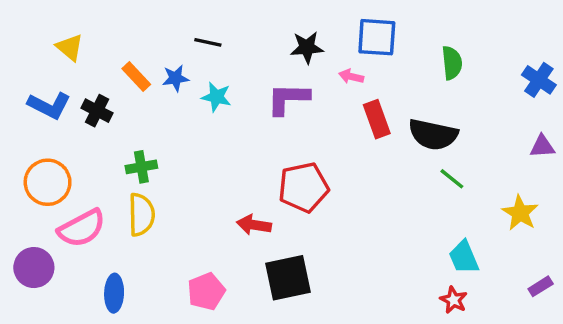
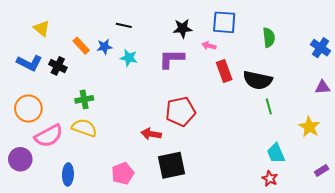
green line: (452, 179) -> (269, 107), turned 35
yellow semicircle: (141, 215) -> (84, 128), turned -70

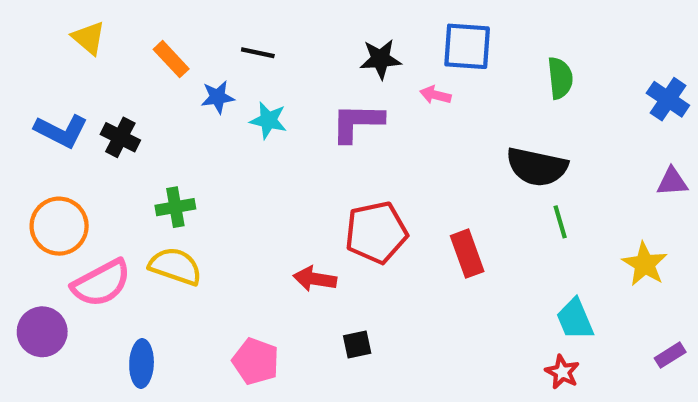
yellow triangle: (42, 28) -> (89, 38), moved
orange rectangle: (81, 46) -> (171, 59), moved
red rectangle: (224, 71) -> (467, 254), moved
black square: (171, 165) -> (357, 344), size x0.5
pink pentagon: (123, 173) -> (256, 361), turned -30

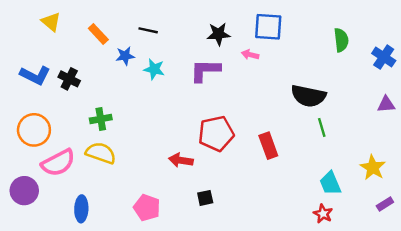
green semicircle: (560, 78) -> (341, 40), moved
yellow star: (645, 264) -> (373, 168), moved

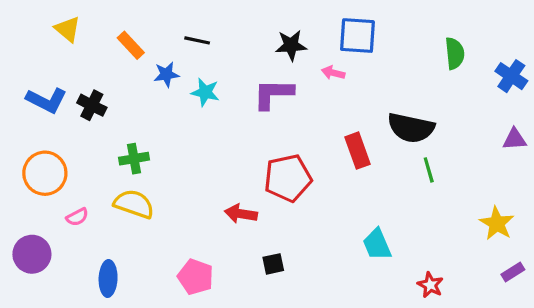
red rectangle: (268, 146) -> (357, 151), moved
pink semicircle: (58, 163) -> (77, 217), size x0.5
cyan trapezoid: (330, 183) -> (377, 244), moved

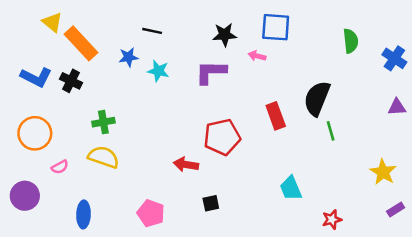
orange rectangle: (131, 45) -> (81, 43), moved, size x1.6
black semicircle: (411, 128) -> (317, 98), turned 100
red star: (430, 285) -> (332, 219), turned 30

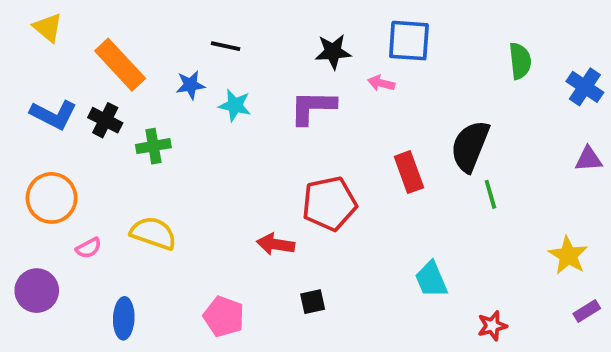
yellow triangle: (52, 22) -> (48, 28), moved
green cross: (103, 122) -> (153, 146), moved

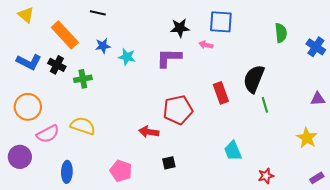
black line: (226, 46) -> (98, 13), moved
purple triangle: (589, 159) -> (318, 99), moved
pink semicircle: (89, 248) -> (48, 134), size x1.6
purple rectangle: (587, 311) -> (317, 178), moved

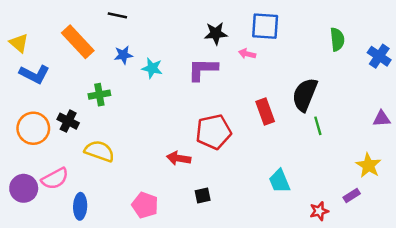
yellow triangle: (26, 15) -> (19, 43), moved
black cross: (57, 65) -> (68, 121), moved
pink semicircle: (48, 134) -> (55, 179), moved
purple rectangle: (317, 178) -> (352, 196), moved

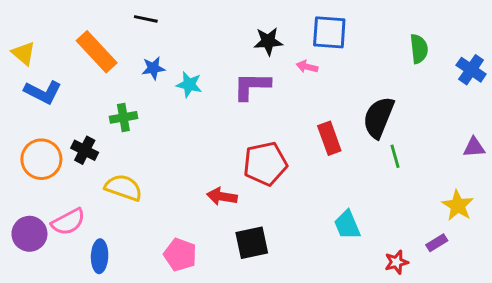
black square: (203, 196) -> (252, 243), size x1.6

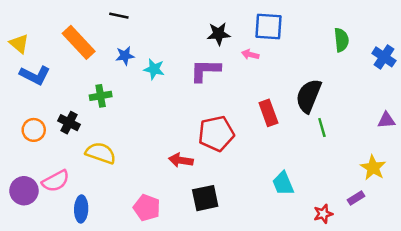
orange circle: (41, 159) -> (34, 130), size x0.7

